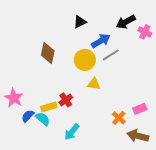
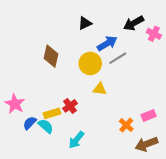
brown arrow: (138, 136) -> (146, 144), turned -35

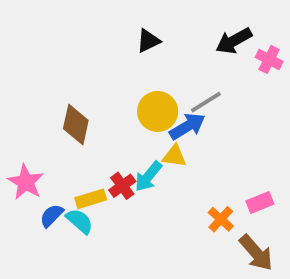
blue arrow: (107, 43) -> (187, 126), moved
brown diamond: (51, 56) -> (76, 124), moved
cyan arrow: (76, 140) -> (148, 177), moved
brown arrow: (146, 144) -> (256, 253), turned -110

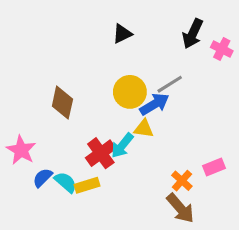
black arrow: (234, 41) -> (193, 34), turned -36
red cross: (122, 186) -> (101, 153), size x1.4
yellow rectangle: (91, 199) -> (87, 185), moved
brown arrow: (256, 253) -> (180, 208), moved

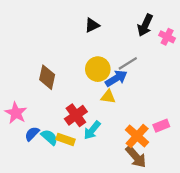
cyan arrow: (122, 145) -> (92, 130), moved
orange cross: (182, 181) -> (137, 136), size x1.5
yellow rectangle: (87, 185) -> (66, 139), turned 36

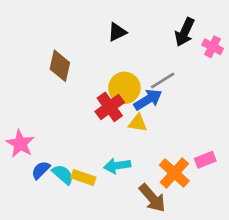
brown diamond: (47, 77) -> (60, 66), moved
red cross: (76, 115) -> (110, 107), moved
cyan arrow: (92, 130) -> (117, 166), turned 42
brown arrow: (136, 157) -> (152, 198), moved

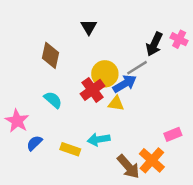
black triangle: (117, 32) -> (89, 27), moved, turned -35
black arrow: (185, 32) -> (154, 44), moved
orange cross: (174, 173) -> (152, 160), moved
cyan semicircle: (63, 174) -> (53, 100), moved

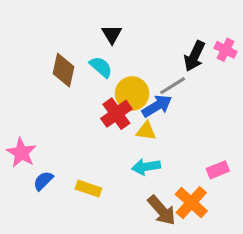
cyan semicircle: (53, 100) -> (101, 67), moved
cyan arrow: (99, 139) -> (146, 167), moved

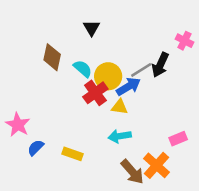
black arrow: (194, 56) -> (160, 65), moved
cyan semicircle: (101, 67) -> (83, 69), moved

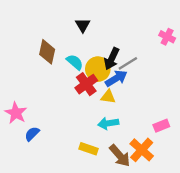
black arrow: (160, 65) -> (112, 59), moved
yellow rectangle: (72, 154) -> (89, 149), moved

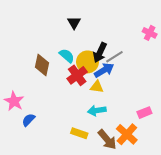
brown diamond: (47, 52) -> (42, 65), moved

